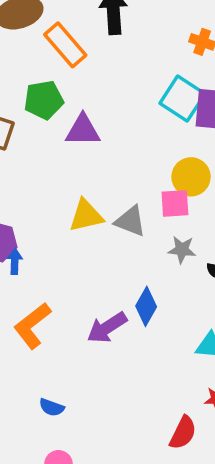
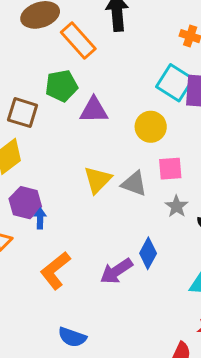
yellow circle: (191, 177) -> (151, 127), moved
yellow triangle: (86, 216) -> (98, 180), turned -32
gray star: (182, 250) -> (176, 206), turned 30
blue semicircle: (52, 407) -> (72, 337), size x1.4

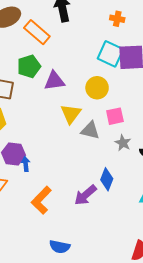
yellow triangle: (98, 180) -> (71, 114), moved

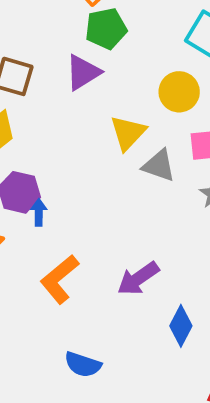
green pentagon: (29, 66) -> (106, 29), moved
purple triangle: (54, 81) -> (83, 72), moved, turned -30
blue diamond: (107, 179) -> (181, 326), moved

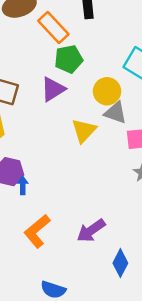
yellow circle: (179, 92) -> (107, 91), moved
gray triangle: (159, 166) -> (115, 113), moved

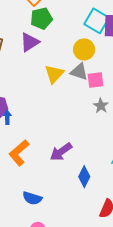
yellow circle: (107, 91) -> (84, 49), moved
gray triangle: (115, 113) -> (79, 72), moved

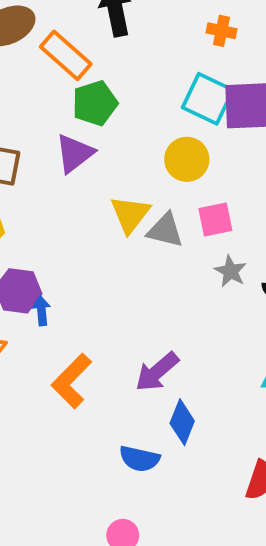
gray triangle: (79, 72) -> (165, 230), moved
blue diamond: (84, 177) -> (182, 422), moved
blue semicircle: (32, 198) -> (140, 459), moved

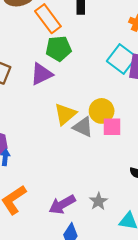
yellow circle: (187, 159) -> (102, 111), moved
gray star: (230, 271) -> (98, 201), moved

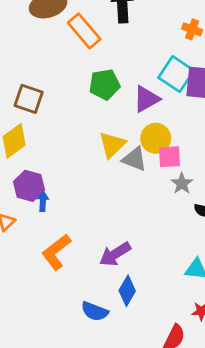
green pentagon: (59, 49) -> (105, 84), moved
purple triangle: (42, 74) -> (146, 99), moved
gray star: (98, 201) -> (182, 183), moved

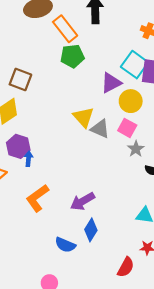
green pentagon: (105, 84) -> (72, 56), moved
yellow circle: (156, 138) -> (131, 101), moved
yellow triangle: (112, 145) -> (83, 117), turned -30
pink square: (170, 157) -> (127, 128), turned 30

